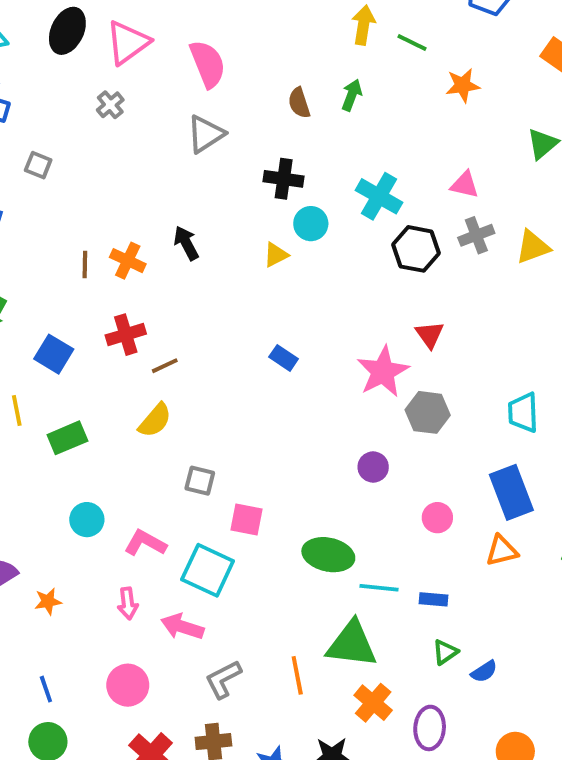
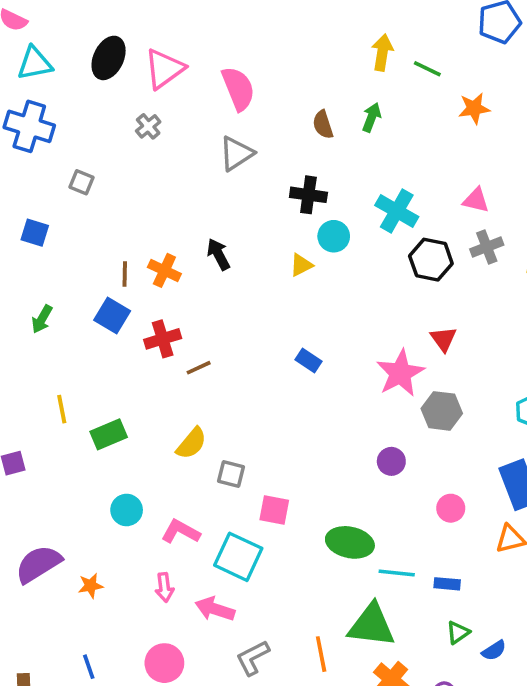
blue square: (54, 354) -> (112, 315), moved
yellow semicircle: (155, 420) -> (191, 443), moved

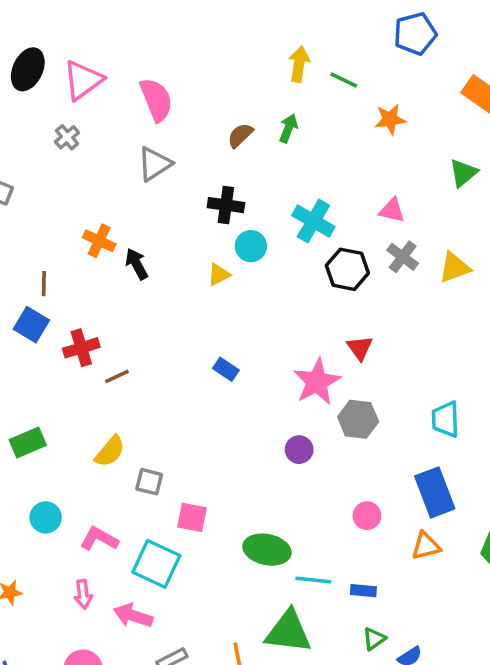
brown semicircle: (323, 125) -> (240, 135), turned 64
gray cross: (487, 247) -> (403, 257), turned -32
orange cross: (164, 270) -> (99, 241), moved
purple circle: (391, 461) -> (299, 450), moved

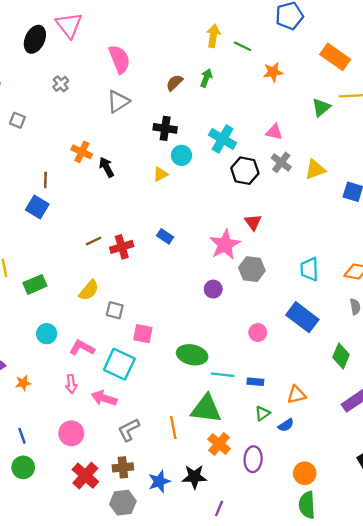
pink triangle: (83, 80) -> (69, 25), moved, turned -32
red cross: (81, 348) -> (122, 247), moved
blue rectangle: (435, 492) -> (302, 317), turned -32
orange triangle: (426, 546) -> (296, 395), moved

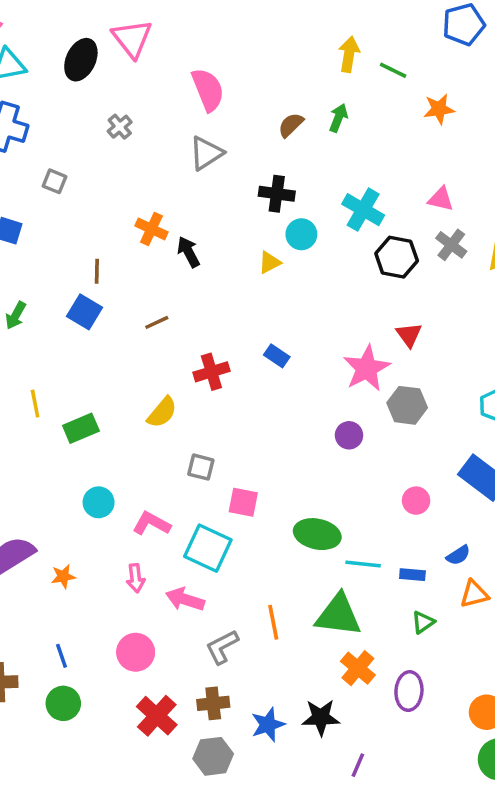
brown line: (94, 241) -> (157, 322), moved
yellow semicircle: (89, 290) -> (162, 412), moved
blue semicircle: (286, 425) -> (458, 555), moved
orange line: (173, 427) -> (273, 622), moved

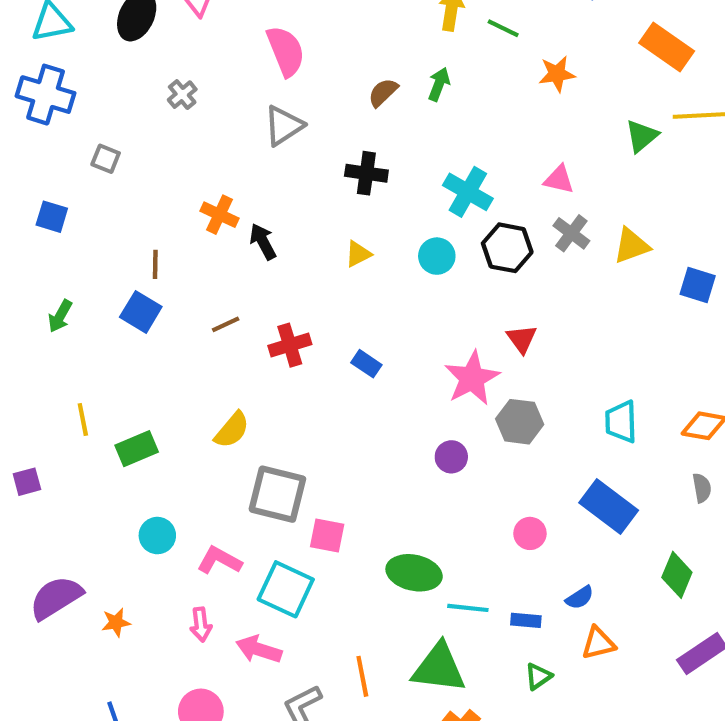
cyan circle: (301, 234) -> (437, 256), moved
red cross: (211, 372) -> (290, 345), moved
gray square: (201, 467) -> (277, 494), size x1.8

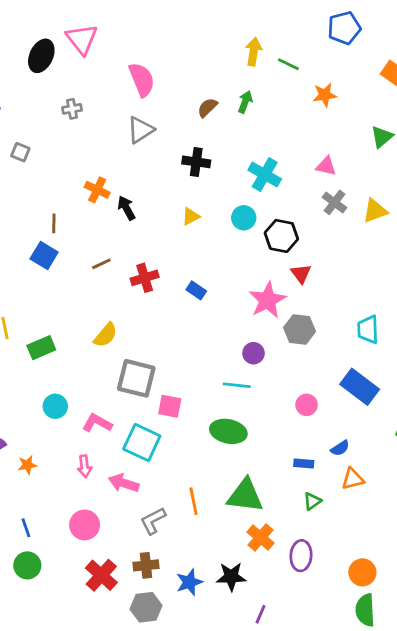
gray cross: (182, 95) -> (72, 109), turned 30
black hexagon: (507, 248) -> (281, 236), moved
cyan line: (468, 608) -> (237, 385), moved

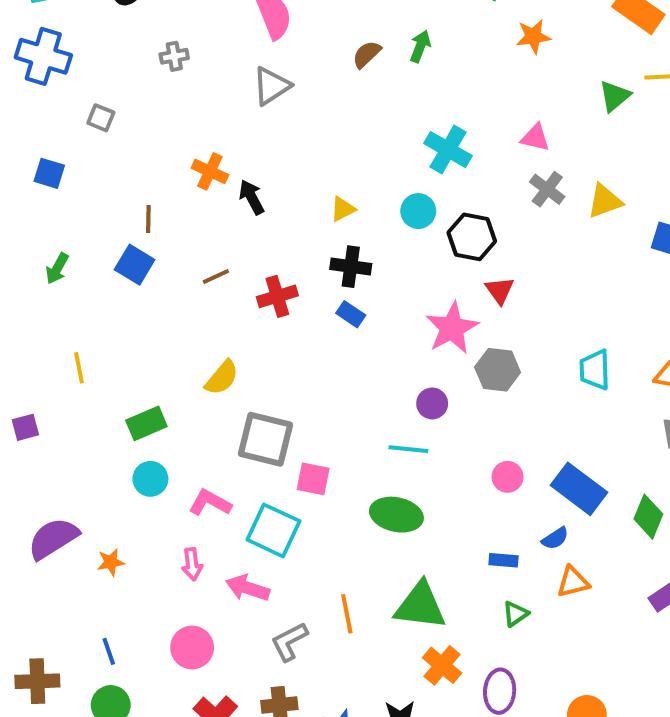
black cross: (196, 162) -> (351, 267), moved
green rectangle: (41, 348) -> (146, 423), moved
blue rectangle: (360, 387) -> (579, 489), moved

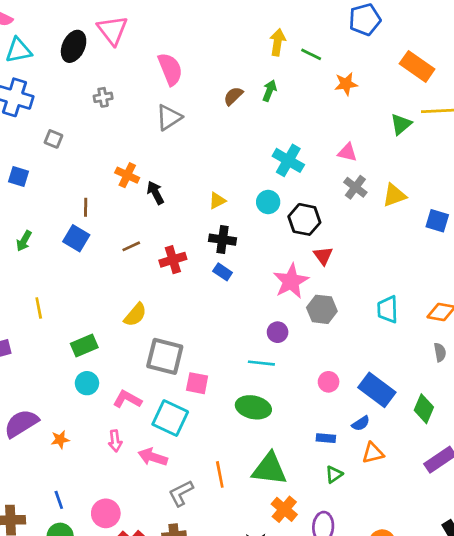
pink circle: (192, 647) -> (106, 513), moved

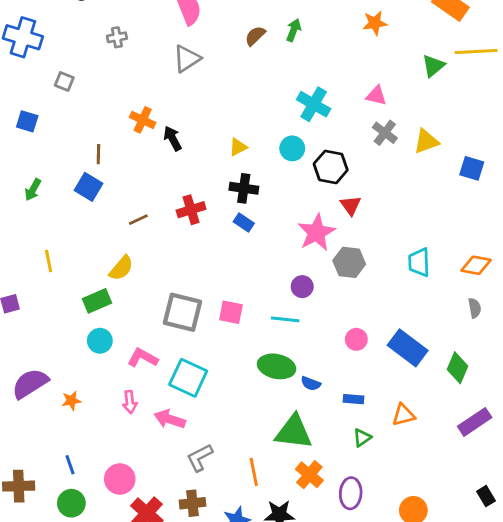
brown line: (131, 246) -> (138, 220), moved
yellow semicircle: (135, 315) -> (121, 268), moved
pink square: (197, 383) -> (231, 312), moved
blue semicircle: (361, 423) -> (311, 384), moved, turned 54
orange line: (220, 474) -> (254, 472), moved

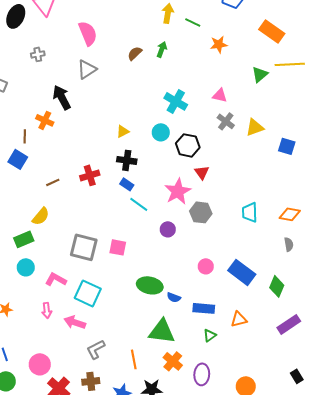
orange cross: (143, 120) -> (45, 120), moved
black arrow: (173, 138) -> (62, 97), moved, size x1.4
cyan line: (285, 319) -> (139, 204), moved, turned 30
blue rectangle: (353, 399) -> (204, 308), size x1.5

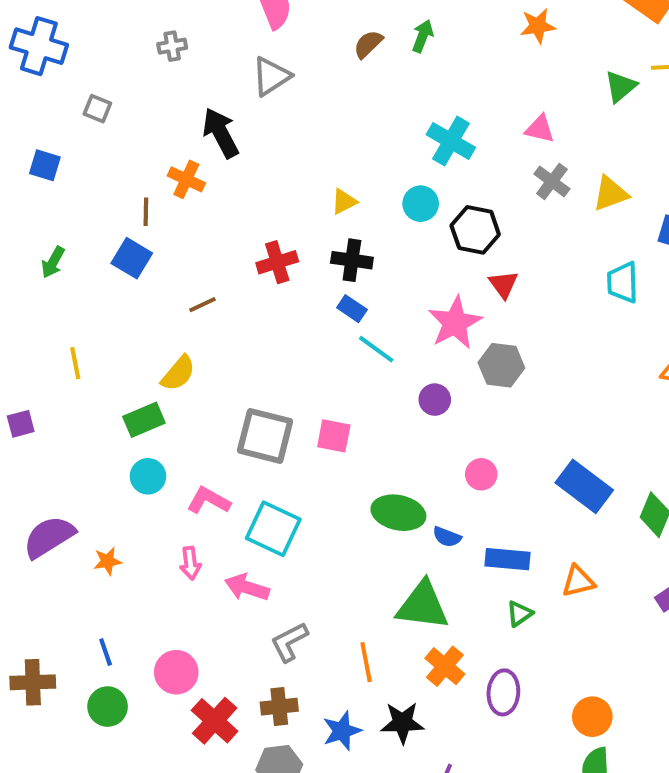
red cross: (90, 175) -> (277, 262), moved
cyan trapezoid: (250, 212) -> (623, 282), moved
pink circle: (206, 266) -> (481, 474), moved

